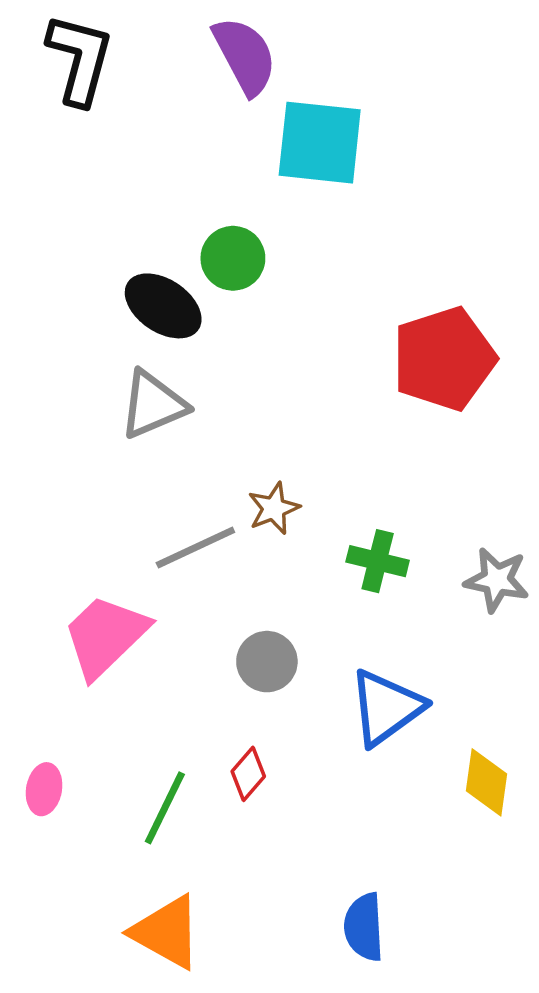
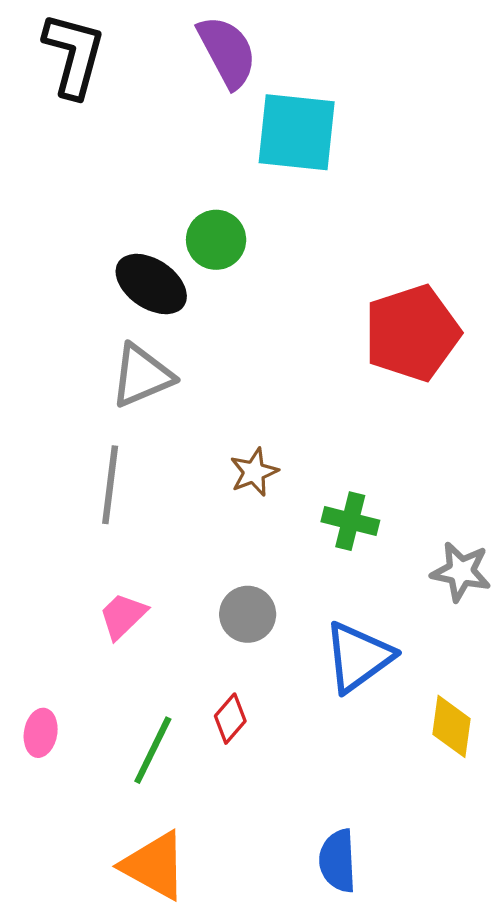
gray line: (195, 548) -> (110, 485), moved, turned -58
gray star: (497, 580) -> (461, 572), moved
pink trapezoid: (105, 636) -> (123, 616), moved, size x0.6

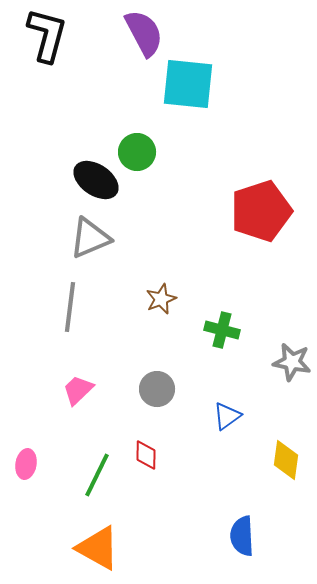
blue triangle: (358, 657) -> (227, 416), size x0.6
red diamond: (230, 719) -> (146, 455), turned -40
blue semicircle: (338, 861) -> (242, 536), moved

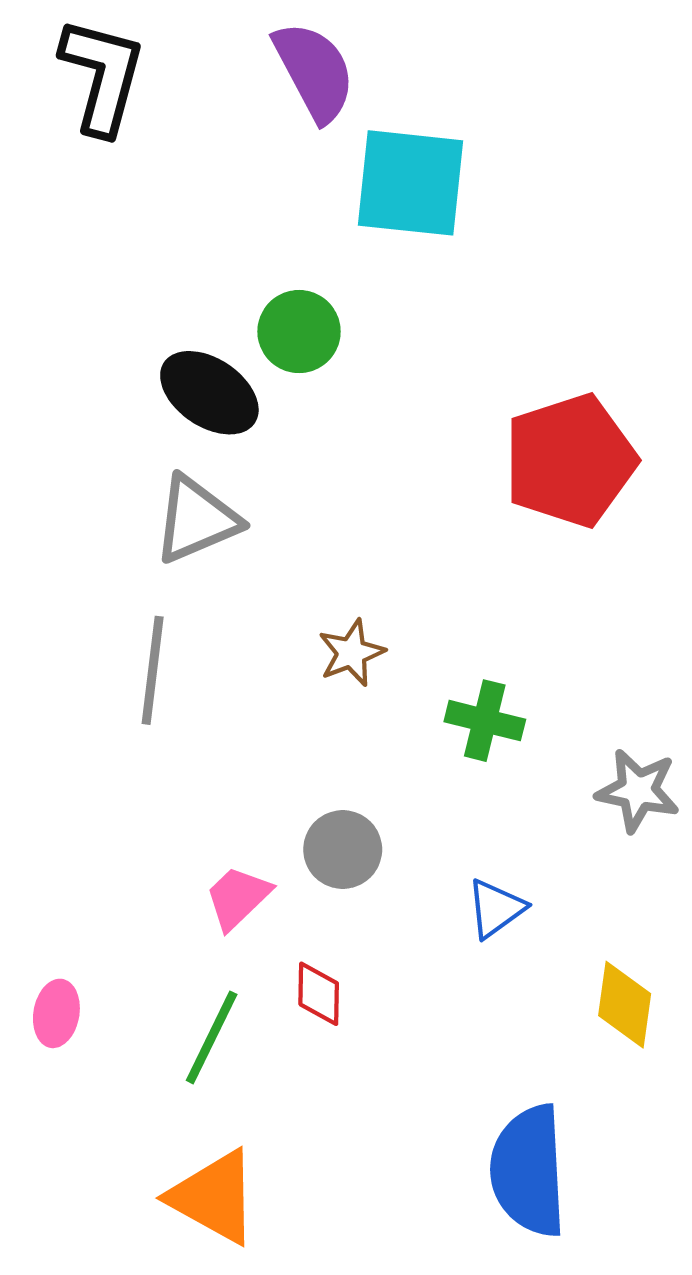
pink trapezoid: (78, 390) -> (238, 898), moved
blue semicircle: (242, 536) -> (528, 1171), size x1.5

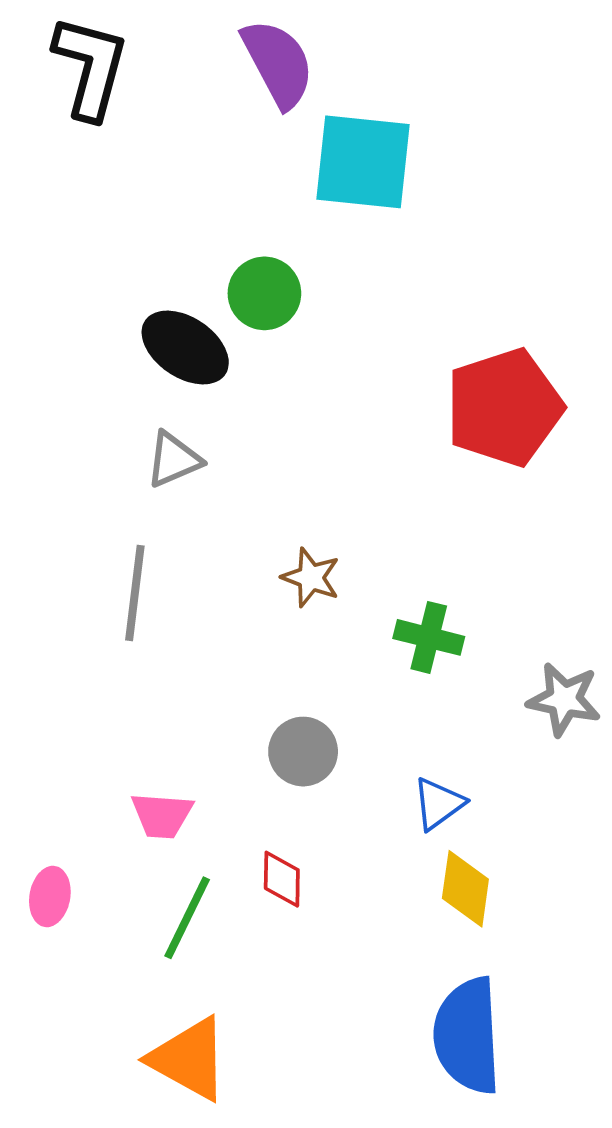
gray triangle: (196, 519) -> (174, 460), size x0.7
brown star: (351, 653) -> (311, 578), turned -30
pink trapezoid: (238, 898) -> (162, 815), moved, turned -132
yellow diamond: (625, 1005) -> (465, 889), moved

